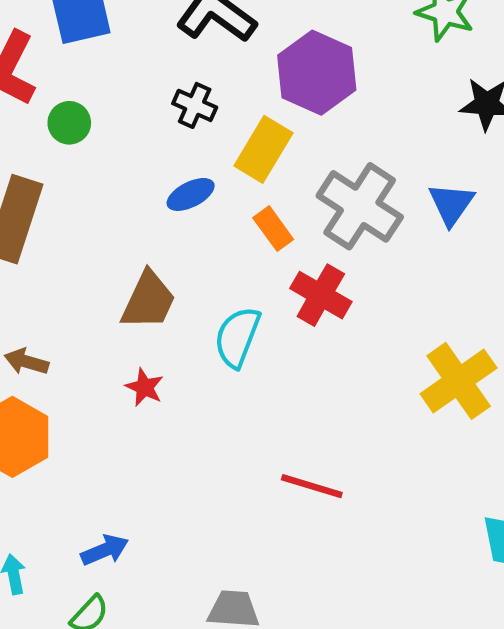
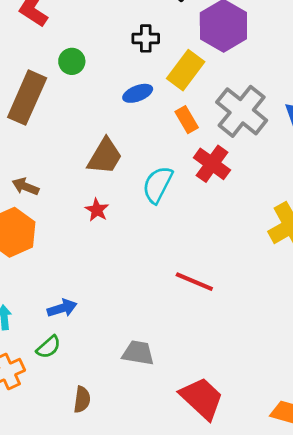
black cross: (195, 105) -> (146, 38), turned -30
green circle: (69, 123) -> (72, 61), moved

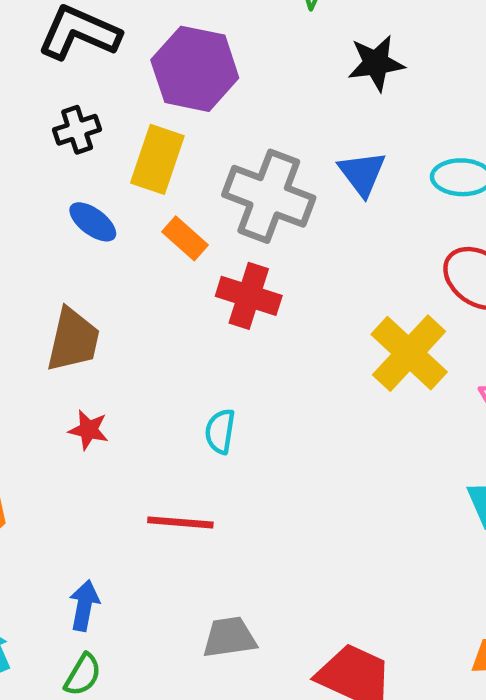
blue ellipse: (138, 93) -> (93, 222), turned 76
cyan semicircle: (158, 185) -> (220, 431), moved, size x0.7
red line: (194, 282) -> (180, 522), moved
blue arrow: (62, 308) -> (84, 606), turned -44

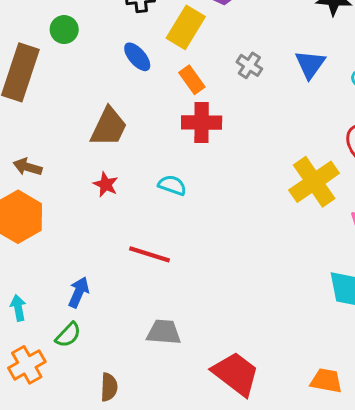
gray cross: (269, 196) -> (249, 65), size x0.5
red cross: (249, 296) -> (202, 122), moved, turned -30
cyan semicircle: (220, 431) -> (172, 185), moved, turned 88

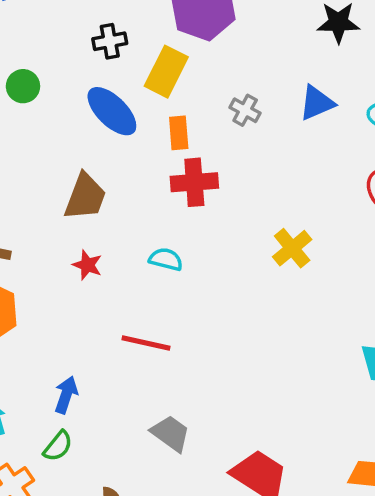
blue ellipse: (137, 57) -> (112, 111), size x1.5
blue triangle: (310, 64) -> (317, 103), turned 36
orange rectangle: (192, 80) -> (179, 133), turned 36
yellow cross: (314, 182) -> (292, 248), moved, size x0.7
gray trapezoid: (164, 332) -> (171, 433), turned 36

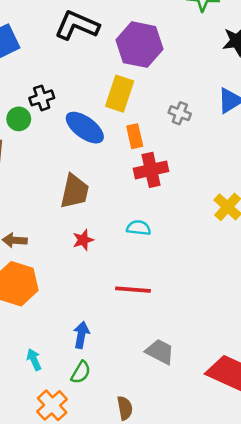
black cross: (110, 41) -> (42, 98), moved
red star: (87, 265) -> (83, 240), turned -30

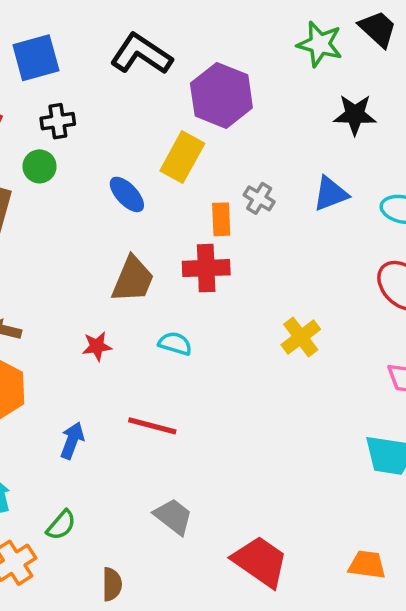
black cross: (42, 98) -> (58, 121), moved
blue ellipse: (85, 128) -> (127, 194), size x0.7
orange rectangle: (135, 136) -> (221, 219), moved
brown trapezoid: (75, 191) -> (133, 279), moved
blue arrow: (81, 335) -> (72, 441), moved

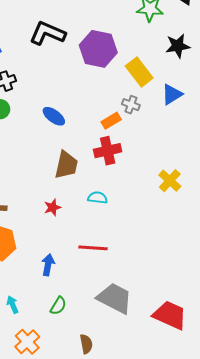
yellow rectangle: (182, 157) -> (139, 72), moved, turned -56
orange rectangle: (221, 219) -> (111, 121), turned 72
gray trapezoid: (173, 516) -> (115, 298), size x1.5
green semicircle: (61, 525) -> (58, 306), moved

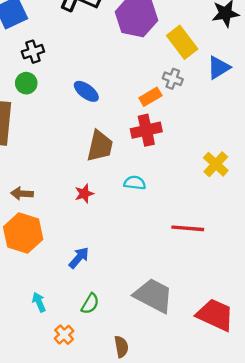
red line: (93, 248) -> (188, 228), moved
blue arrow: (48, 265) -> (79, 258), turned 30
orange cross: (27, 342) -> (64, 335), moved, size x0.7

